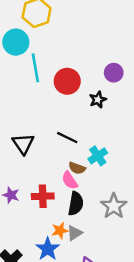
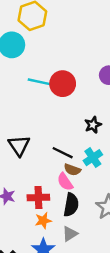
cyan line: (35, 68) -> (42, 82), moved, turned -68
black star: (98, 100) -> (93, 125), moved
black line: (67, 138) -> (63, 153), moved
orange star: (60, 231) -> (43, 221), moved

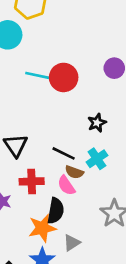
red cross: (38, 198) -> (32, 181), moved
black semicircle: (71, 205) -> (56, 211), moved
orange star: (43, 221) -> (42, 228), size x1.5

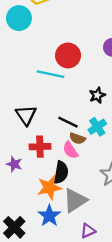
cyan line: (41, 76) -> (50, 74), moved
gray triangle: (72, 243) -> (75, 200), size x1.6

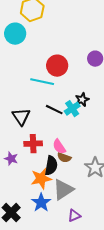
black line: (68, 122) -> (54, 110), moved
cyan cross: (97, 127) -> (72, 109), moved
brown semicircle: (77, 138) -> (64, 158), moved

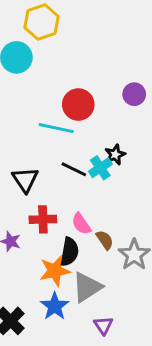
brown semicircle: (64, 158) -> (105, 240), moved, turned -144
purple triangle: (74, 216) -> (103, 325), turned -40

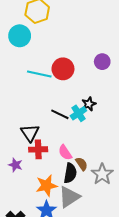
cyan line: (56, 128) -> (39, 74), moved
black triangle: (25, 180) -> (30, 133), moved
black semicircle: (69, 252) -> (70, 173), moved

